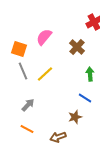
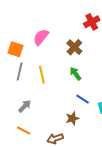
gray line: (23, 71) -> (20, 72), turned 36
yellow line: (45, 74) -> (42, 75), turned -60
green arrow: (90, 74) -> (75, 74), moved, turned -32

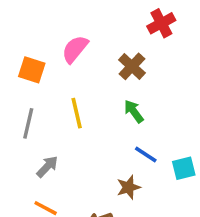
gray line: (20, 72) -> (28, 123), moved

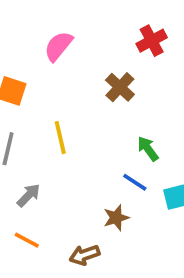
pink semicircle: (75, 49) -> (58, 46), moved
green arrow: (134, 111) -> (148, 149), moved

